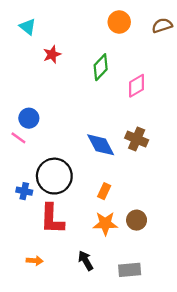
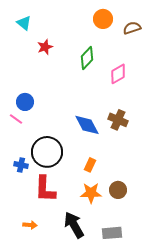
brown semicircle: (162, 25) -> (132, 28), moved
black arrow: (86, 261) -> (74, 225), size x1.5

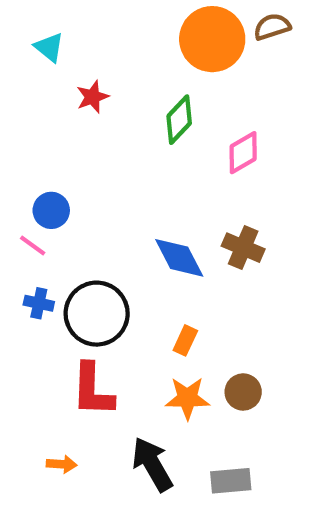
orange circle: (103, 19) -> (212, 39), size x1.6
brown semicircle: (132, 28) -> (272, 27), moved
blue cross: (21, 165) -> (39, 303), moved

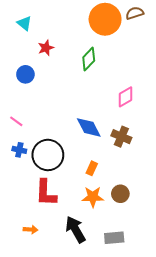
pink diamond: (243, 153) -> (125, 97), moved
blue circle: (51, 210) -> (25, 74), moved
brown cross: (243, 248) -> (121, 137), moved

